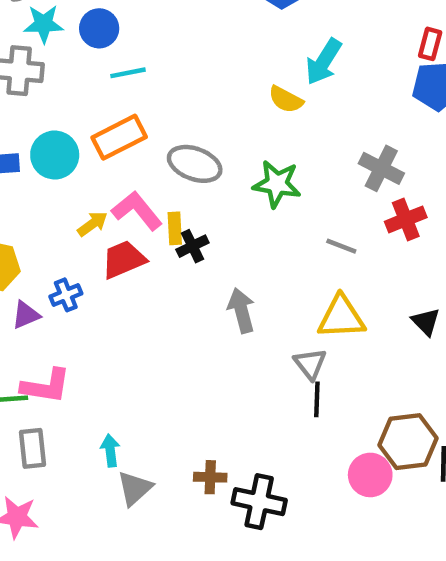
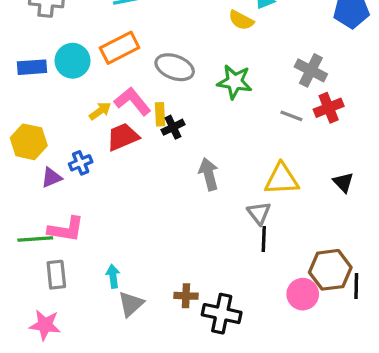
gray line: (341, 246) -> (291, 116), moved

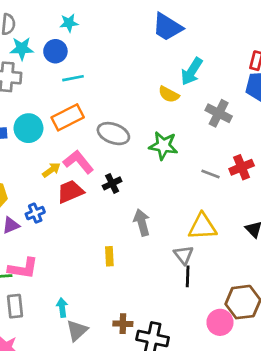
gray cross: (311, 70) -> (219, 113), moved
yellow rectangle: (160, 114) -> (109, 256), moved

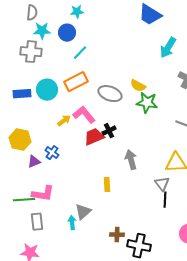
cyan line: (73, 78) -> (80, 53), turned -35
yellow semicircle: (169, 94) -> (138, 86), moved
red trapezoid: (70, 192) -> (94, 137), moved
blue cross: (35, 213) -> (52, 153), turned -32
gray triangle: (77, 330) -> (83, 212), moved

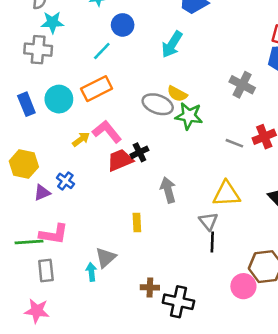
blue circle: (67, 33) -> (123, 25), moved
cyan arrow: (168, 48) -> (172, 44), moved
blue rectangle: (22, 94) -> (26, 104), turned 72
gray ellipse: (110, 94) -> (158, 104), moved

